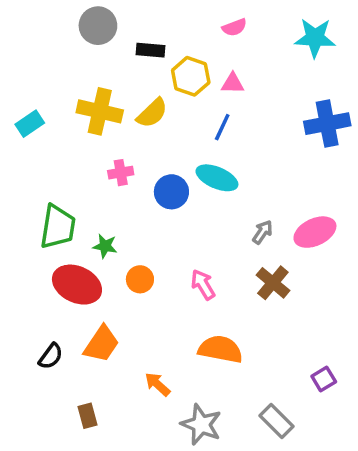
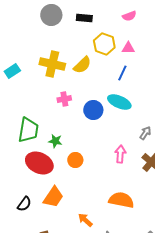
black rectangle: (150, 50) -> (84, 18), moved
pink arrow: (203, 285) -> (120, 154), moved, turned 36

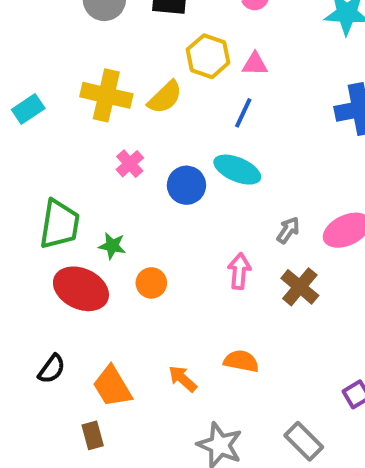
pink cross: (64, 99) -> (130, 164), turned -32
orange trapezoid: (53, 197) -> (112, 387), moved, turned 115
orange semicircle: (121, 200) -> (241, 361), size x0.7
orange arrow: (85, 220) -> (183, 379), moved

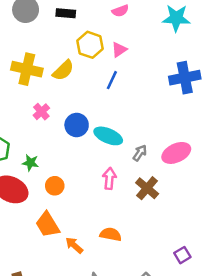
pink triangle: (255, 64) -> (119, 50), turned -35
cyan ellipse: (237, 170) -> (108, 136), moved
orange trapezoid: (112, 387) -> (47, 225), moved

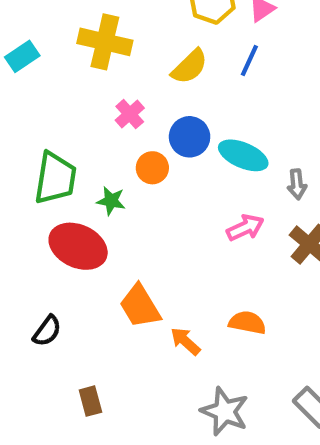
yellow semicircle: (63, 70) -> (190, 67), moved
gray arrow: (140, 153) -> (297, 184), turned 140
pink arrow: (109, 178) -> (245, 228), turned 60
orange circle: (55, 186) -> (152, 168), moved

